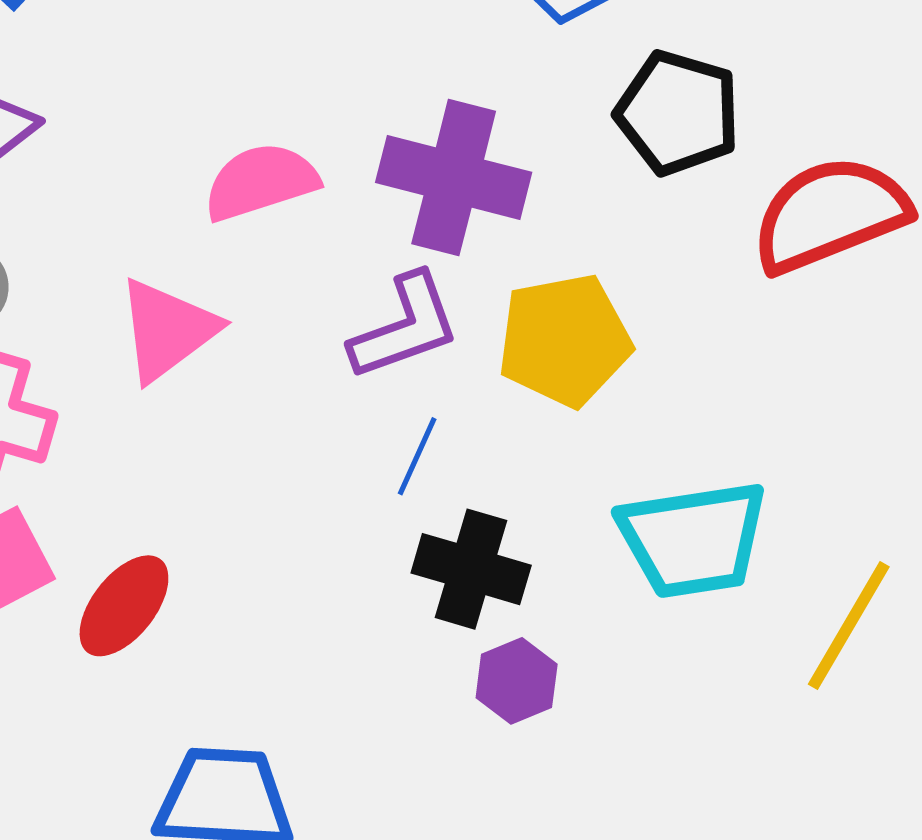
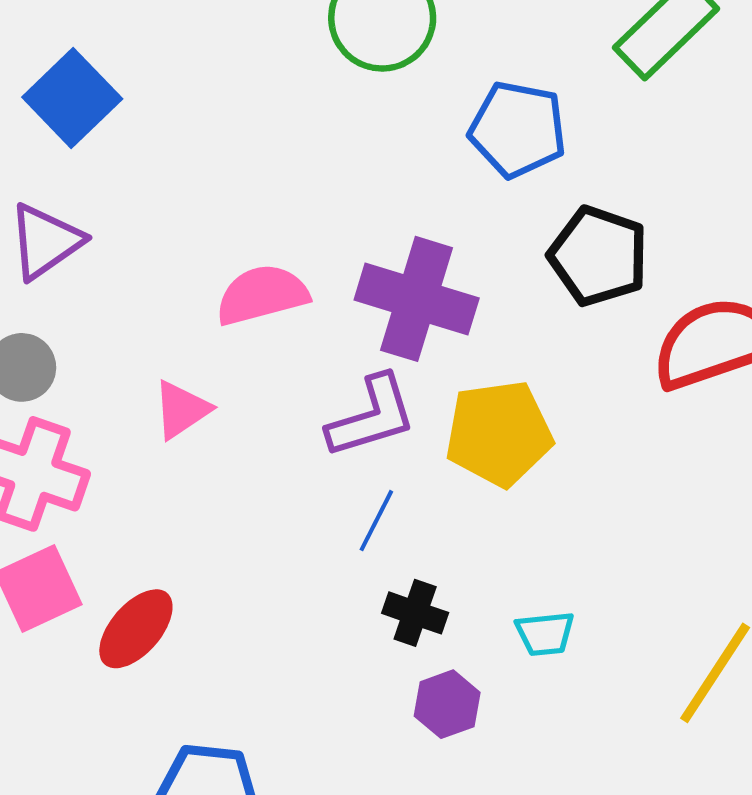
pink triangle: (167, 330) -> (181, 410), size x0.7
cyan trapezoid: (693, 539) -> (545, 634), moved, size x0.5
black cross: (471, 569) -> (415, 613), size x0.7

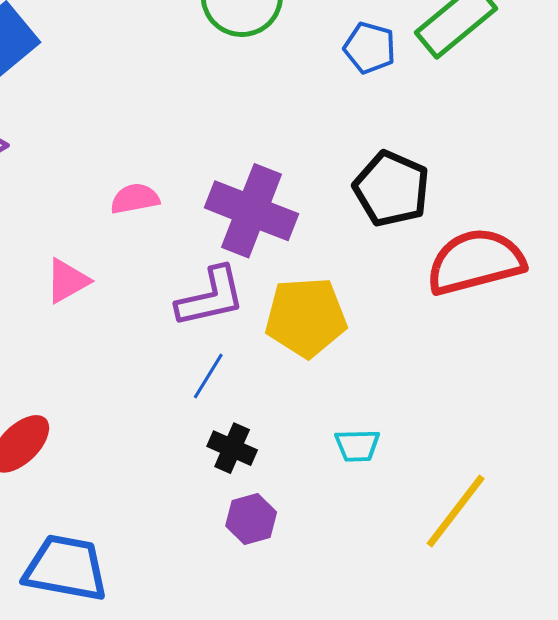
blue pentagon: (518, 129) -> (370, 48), moved, size x0.7
pink semicircle: (262, 295) -> (135, 199), size x0.7
cyan trapezoid: (545, 634) -> (357, 446), moved

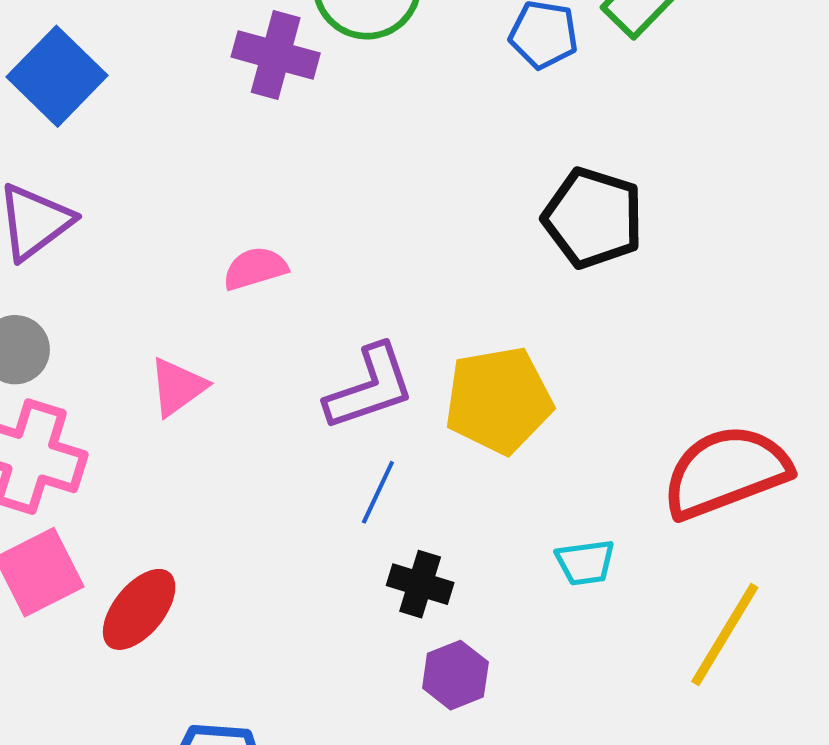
purple cross: (251, 211) -> (276, 55), moved, size x0.7
red semicircle: (475, 262) -> (726, 472), moved

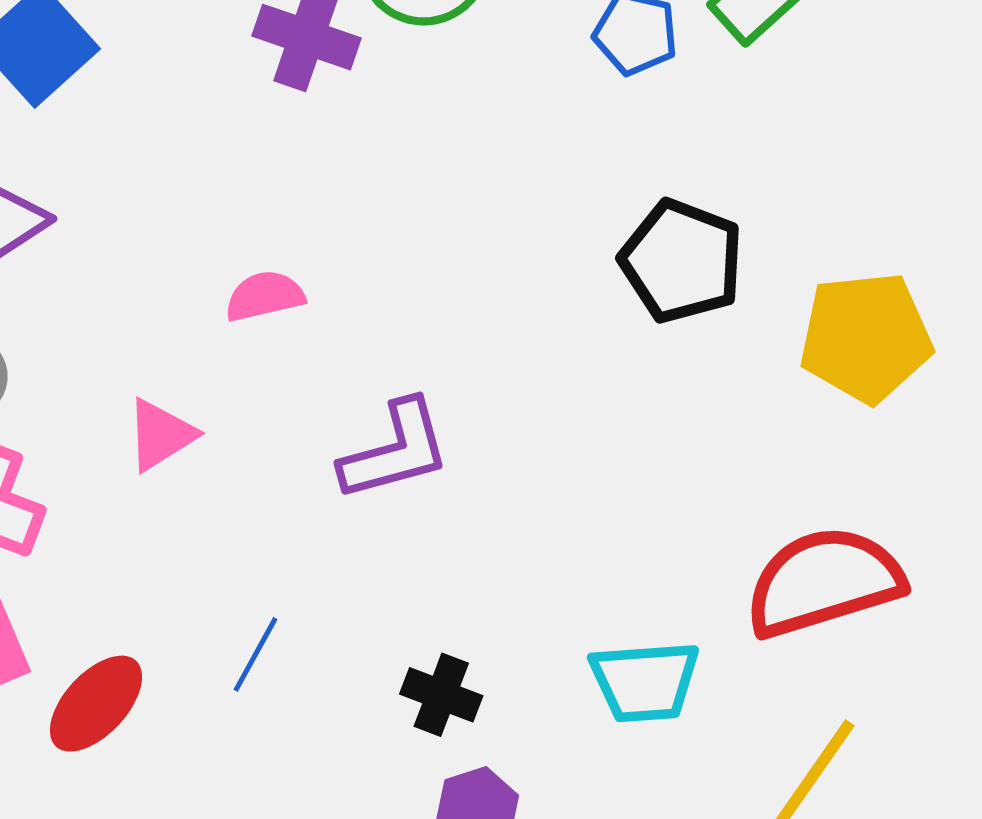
yellow pentagon: (499, 400) -> (866, 337), moved
blue line: (378, 492) -> (256, 654), moved
cyan trapezoid: (585, 562) -> (645, 681), size x1.5

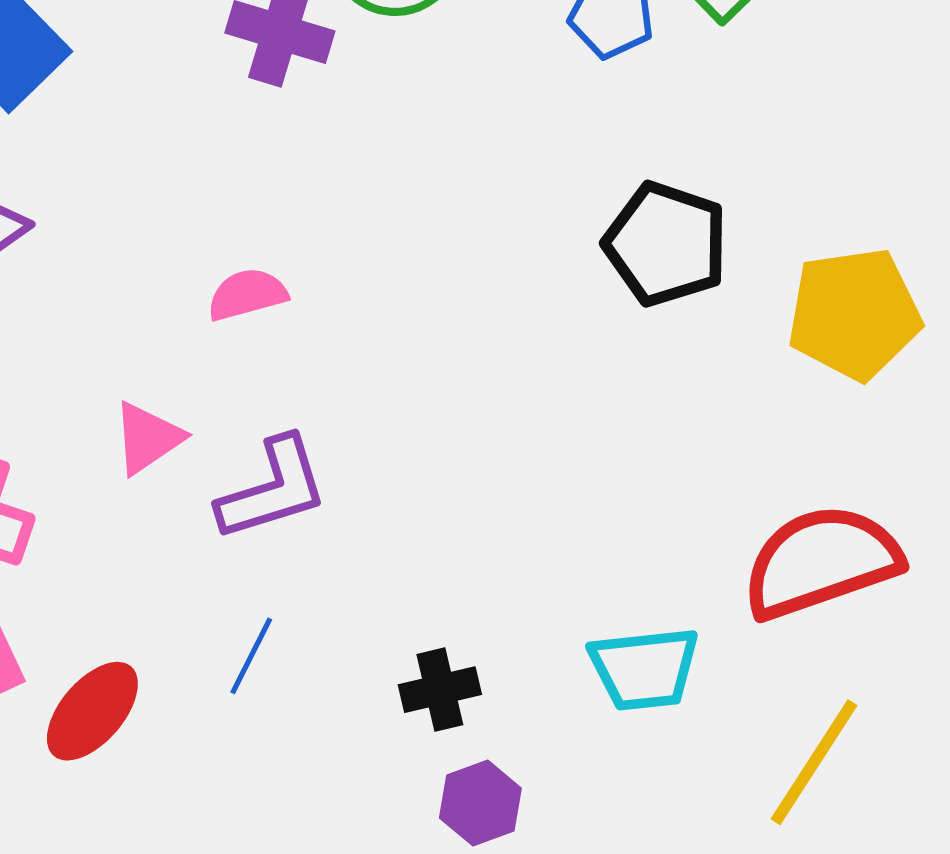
purple L-shape: (395, 451) -> (273, 489), moved
black cross: (441, 695) -> (440, 690), turned -32

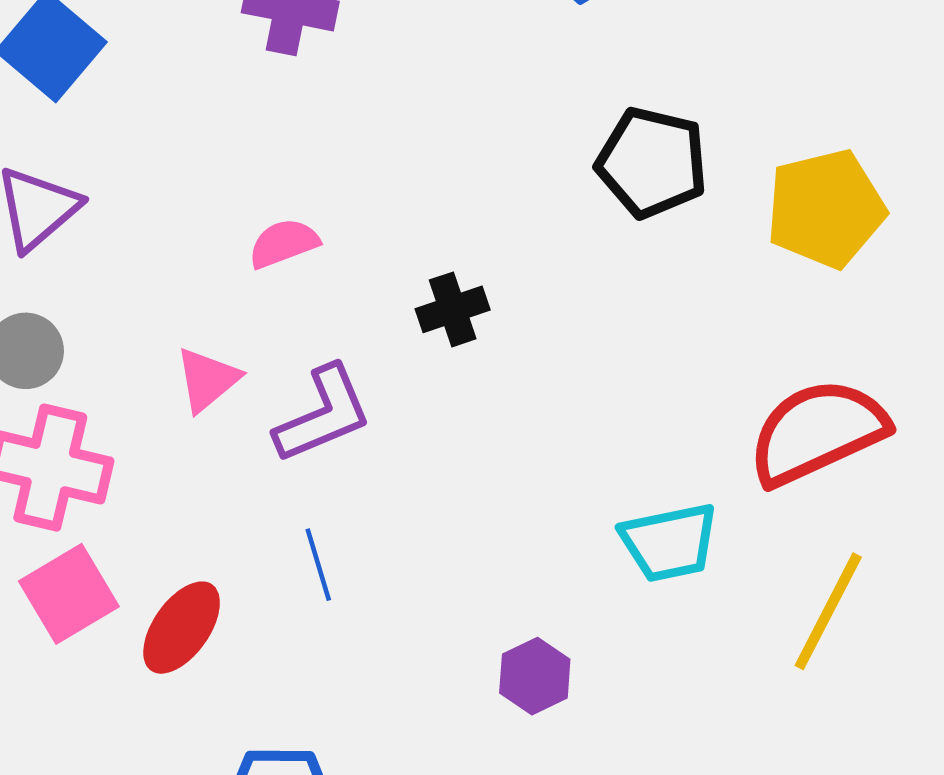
blue line: (251, 656) -> (318, 565), turned -38
black cross: (440, 690) -> (453, 309), moved

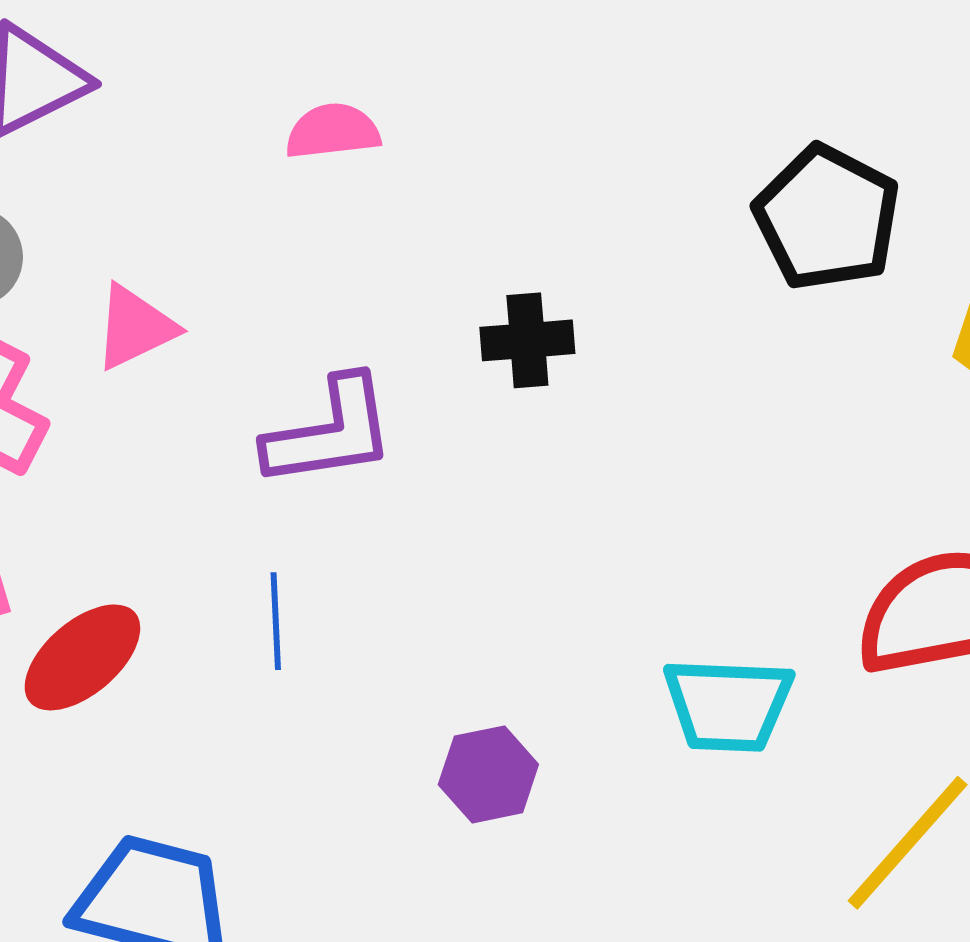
pink semicircle: (284, 243) -> (333, 131), moved
pink triangle: (207, 380) -> (135, 327), moved
purple hexagon: (535, 676) -> (488, 774), moved

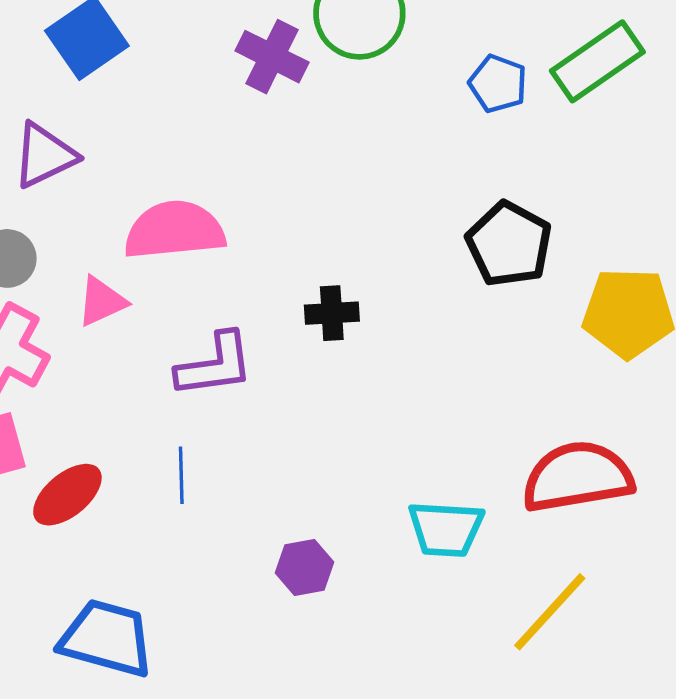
pink semicircle: (333, 131) -> (174, 230), moved, size x1.8

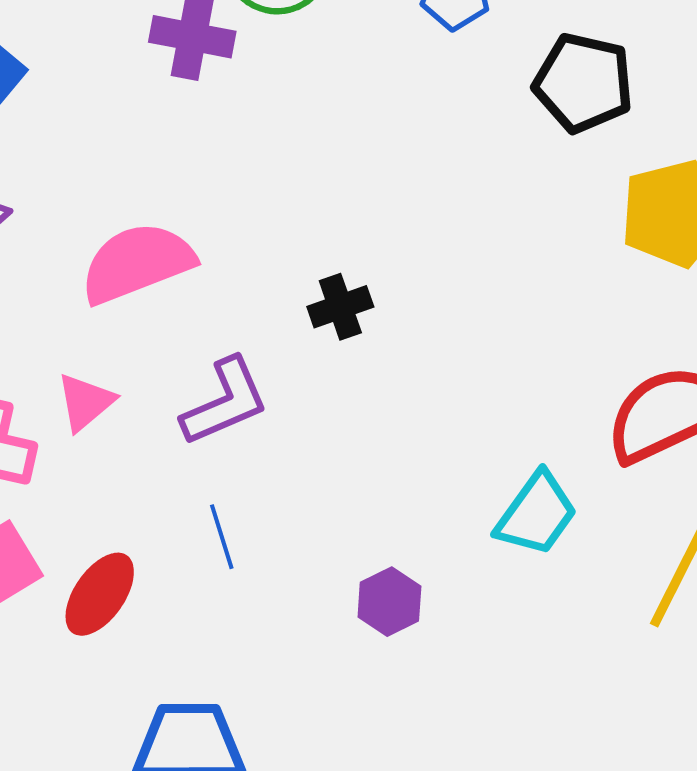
black pentagon: (509, 244) -> (583, 83), moved
pink triangle: (102, 301) -> (85, 402), moved
cyan trapezoid: (446, 529) -> (536, 514), turned -42

